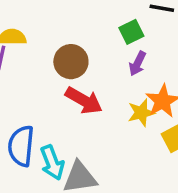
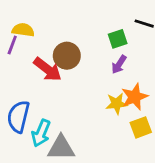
red arrow: (84, 101) -> (48, 69), moved
cyan arrow: (52, 163) -> (41, 133), turned 36

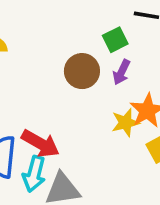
brown circle: (67, 56) -> (82, 71), moved
red arrow: (48, 69) -> (40, 144), moved

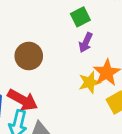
brown circle: (82, 71) -> (29, 56), moved

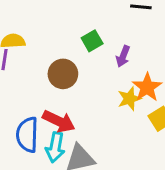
green square: (80, 17) -> (92, 41), moved

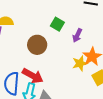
green square: (92, 41) -> (57, 24), turned -32

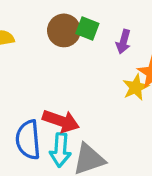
brown circle: (37, 45) -> (64, 30), moved

